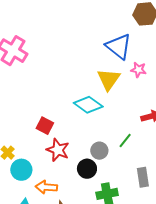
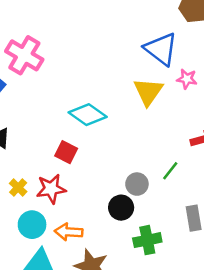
cyan diamond: (88, 105) -> (88, 115), moved
red star: (58, 150) -> (51, 189), moved, turned -30
cyan circle: (21, 170) -> (32, 225), moved

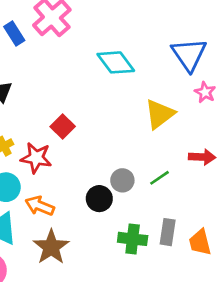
yellow triangle: (148, 92) -> (160, 114), moved
cyan diamond: (88, 115) -> (116, 62), moved
green cross: (147, 240) -> (133, 239), moved

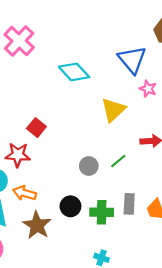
black circle: (99, 199) -> (70, 206), moved

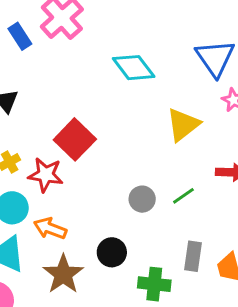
red square: (36, 128) -> (75, 139), size x1.5
green cross: (102, 212) -> (154, 284), moved

